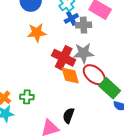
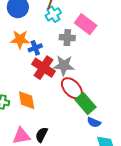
blue cross: (71, 18) -> (35, 48), moved
orange diamond: (70, 75) -> (27, 100), moved
black semicircle: (69, 116) -> (42, 135), moved

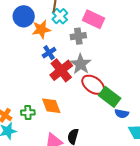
orange star: (20, 39) -> (41, 29), moved
gray star: (64, 65) -> (81, 64), turned -30
red cross: (44, 68) -> (61, 70), turned 30

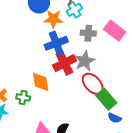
pink rectangle: (93, 19) -> (115, 31), moved
blue cross: (49, 53) -> (56, 43), size x1.6
orange diamond: (51, 106) -> (41, 82), moved

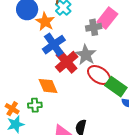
orange star: (53, 19) -> (45, 22), turned -30
pink rectangle: (115, 31) -> (107, 18), turned -75
gray cross: (88, 33) -> (94, 27), moved

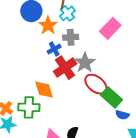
gray cross: (94, 27) -> (71, 37), moved
blue cross: (54, 45) -> (54, 49), size x0.6
green cross: (35, 105) -> (29, 107), size x1.5

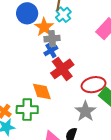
gray cross: (71, 37) -> (52, 39), moved
gray star: (85, 63) -> (85, 111), moved
red ellipse: (96, 84) -> (94, 85), turned -50

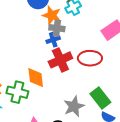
orange star: (44, 27) -> (52, 15), turned -30
red ellipse: (94, 85) -> (90, 58), moved

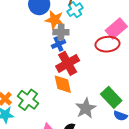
red ellipse: (90, 58) -> (108, 44), moved
orange diamond: (36, 78) -> (63, 84), moved
green cross: (17, 92) -> (28, 100), turned 30

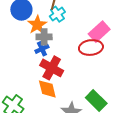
orange star: (55, 20) -> (37, 25), turned 30
red cross: (68, 63) -> (52, 68), turned -30

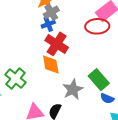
gray cross: (44, 37) -> (51, 12), turned -35

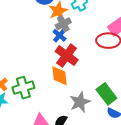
blue cross: (48, 24) -> (60, 35), turned -32
green cross: (16, 79) -> (23, 88), turned 30

